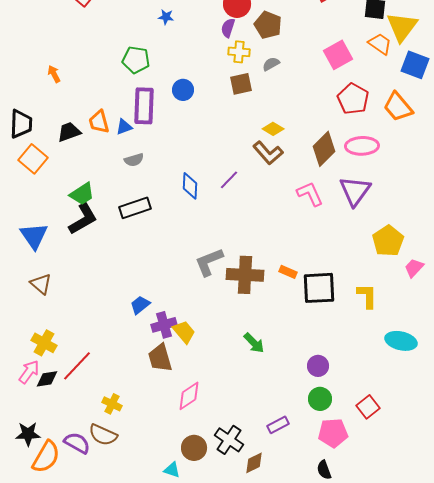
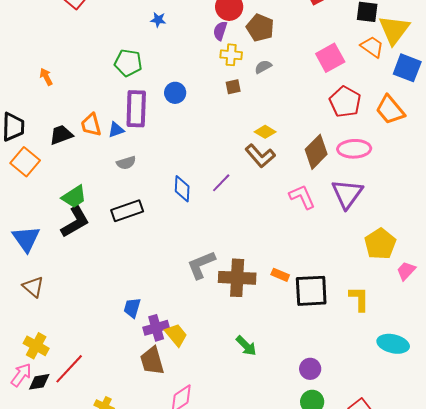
brown square: (241, 84) -> (233, 87), size x0.7
blue trapezoid: (140, 305) -> (132, 308), turned -35

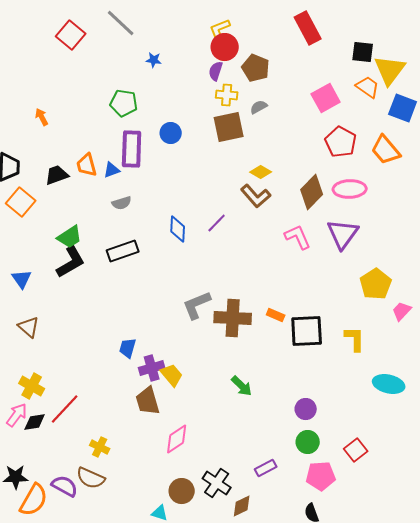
brown square: (233, 87) -> (229, 127), size x2.0
blue triangle: (26, 239) -> (22, 279), size x0.7

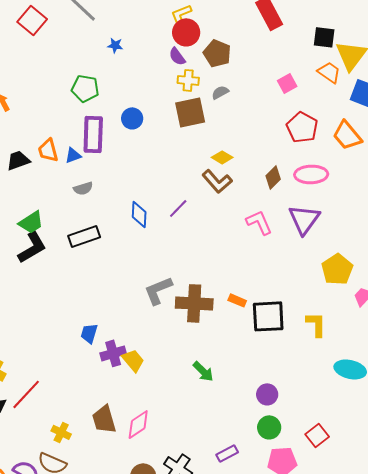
purple semicircle: (216, 71) -> (177, 56), turned -54
pink square: (326, 98) -> (287, 83), size x0.7
brown diamond: (312, 192) -> (273, 177), size x0.7
brown trapezoid: (148, 401) -> (104, 419), moved

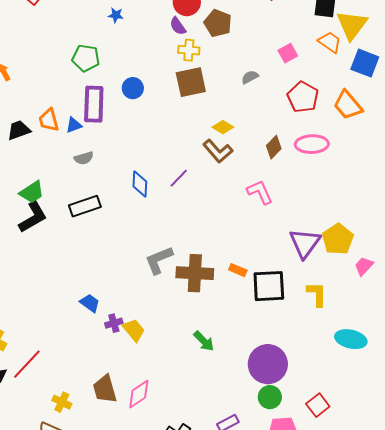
gray semicircle: (220, 92) -> (250, 77), moved
purple triangle: (304, 219) -> (305, 243), moved
blue trapezoid: (89, 333) -> (90, 303), turned 110
purple cross: (113, 353) -> (114, 323), size x0.7
purple circle: (267, 394) -> (268, 364), size x1.8

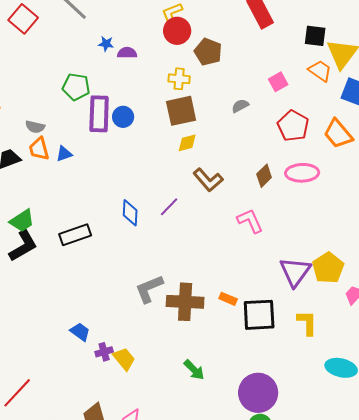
purple semicircle: (178, 26) -> (127, 53), moved, turned 126
purple rectangle: (94, 104) -> (99, 114), moved
yellow diamond: (223, 127) -> (187, 143), moved, turned -45
gray semicircle: (84, 158) -> (35, 127), moved, turned 30

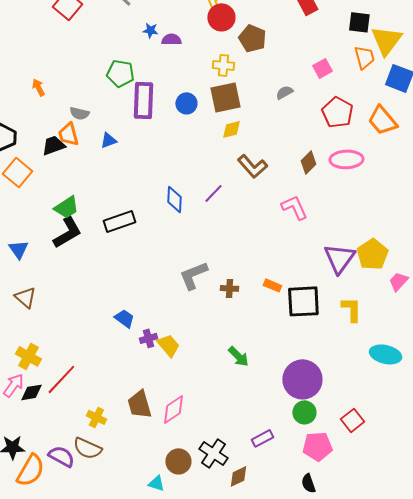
orange trapezoid: (320, 71) -> (364, 57), turned 40
blue circle: (123, 117) -> (186, 103), moved
orange trapezoid: (39, 149) -> (68, 134), moved
brown cross: (185, 302) -> (229, 288), size x0.5

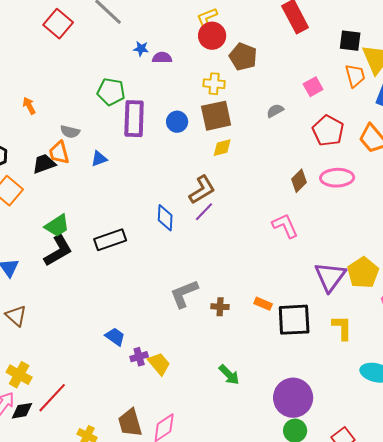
brown L-shape: (252, 166) -> (202, 190), moved, turned -80

